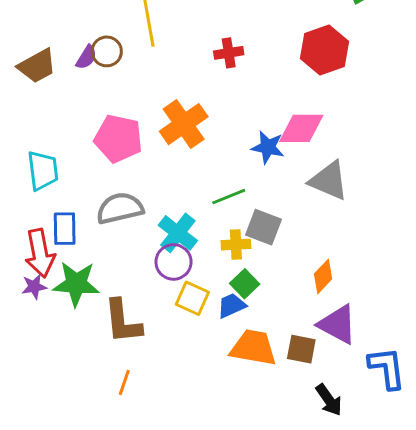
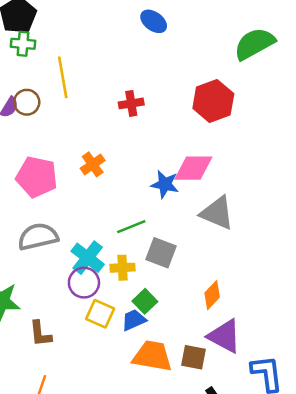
orange cross: (184, 124) -> (93, 164), size x0.6
yellow cross: (236, 245) -> (123, 268), moved
brown L-shape: (123, 321) -> (40, 334), size x0.7

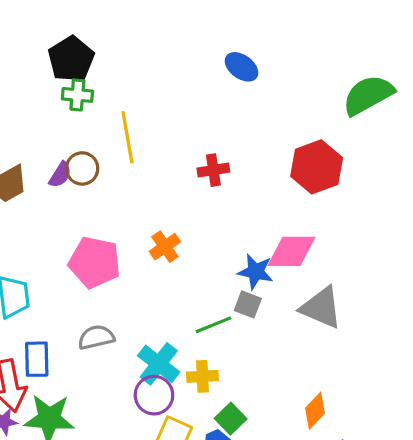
gray semicircle: (38, 237) -> (96, 337), size x0.7
gray square: (161, 253) -> (248, 304), moved, size x0.7

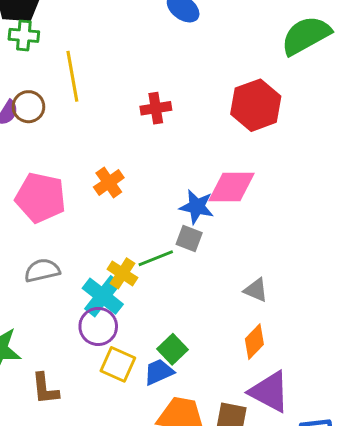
gray triangle: (321, 308) -> (256, 290), moved, size x0.6
yellow cross: (202, 376) -> (122, 273), moved, turned 36

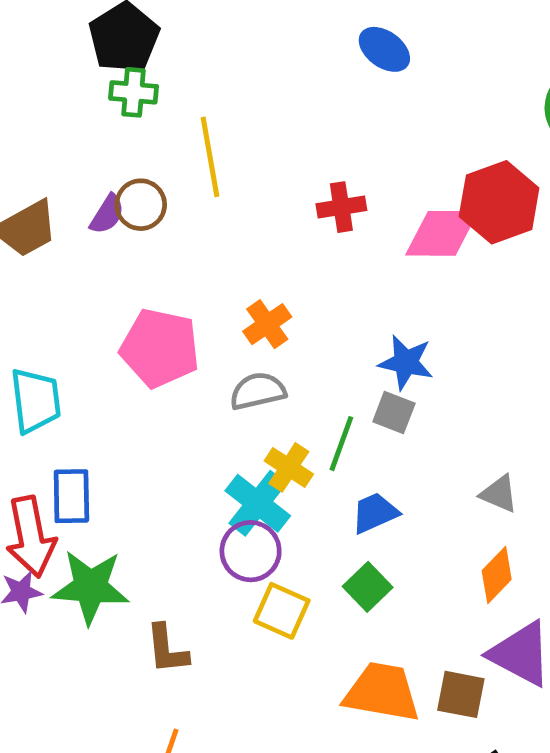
pink diamond: (232, 187) -> (442, 233), moved
green line: (156, 258) -> (341, 444), turned -48
gray semicircle: (42, 270) -> (258, 391), moved
blue trapezoid: (159, 372) -> (375, 513), moved

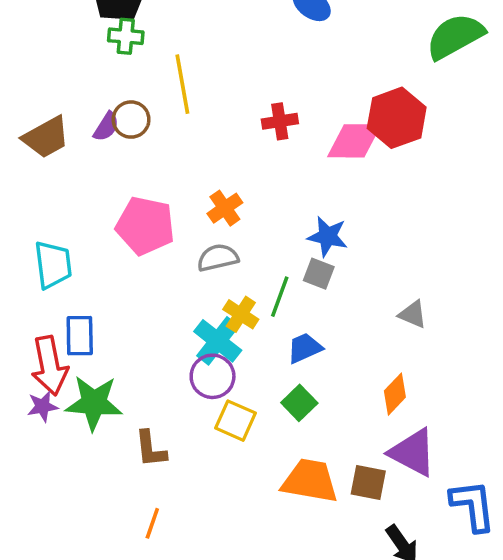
gray triangle: (499, 494) -> (413, 314), moved

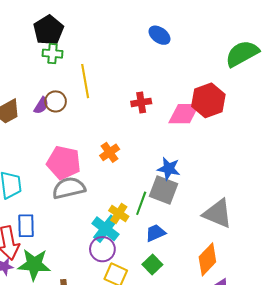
gray semicircle: (218, 258) -> (69, 188), moved, size x1.4
gray square: (319, 274) -> (164, 190), size x1.6
gray triangle: (413, 314) -> (218, 214), size x1.8
orange diamond: (395, 394) -> (207, 259), size x1.4

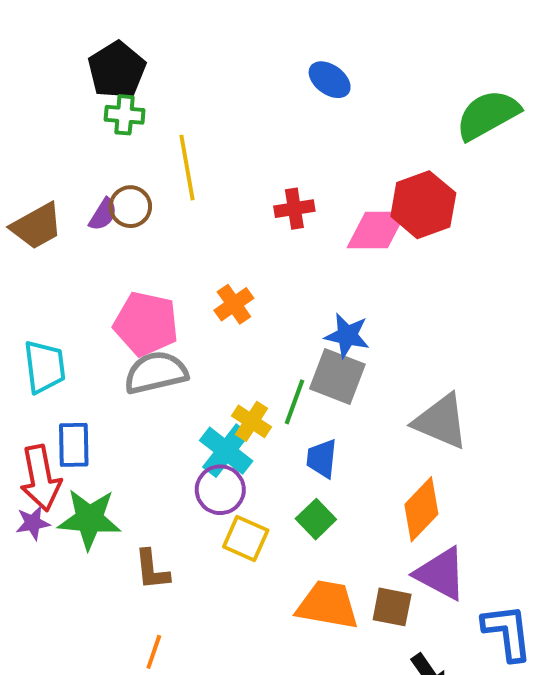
blue trapezoid: (155, 233) -> (322, 459), turned -60

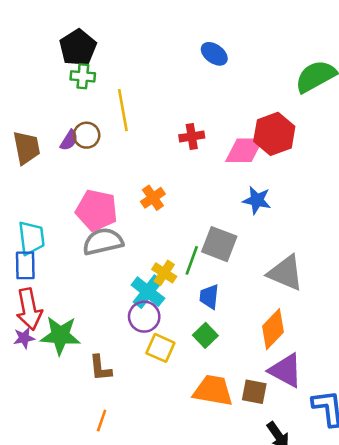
brown trapezoid: (37, 226) -> (27, 148), turned -72
blue star: (347, 335) -> (257, 200), moved
blue rectangle: (74, 445) -> (25, 265), moved

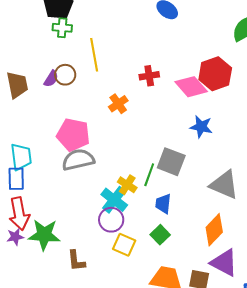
pink diamond: (244, 150) -> (191, 87), turned 48
orange cross: (153, 198) -> (118, 104), moved

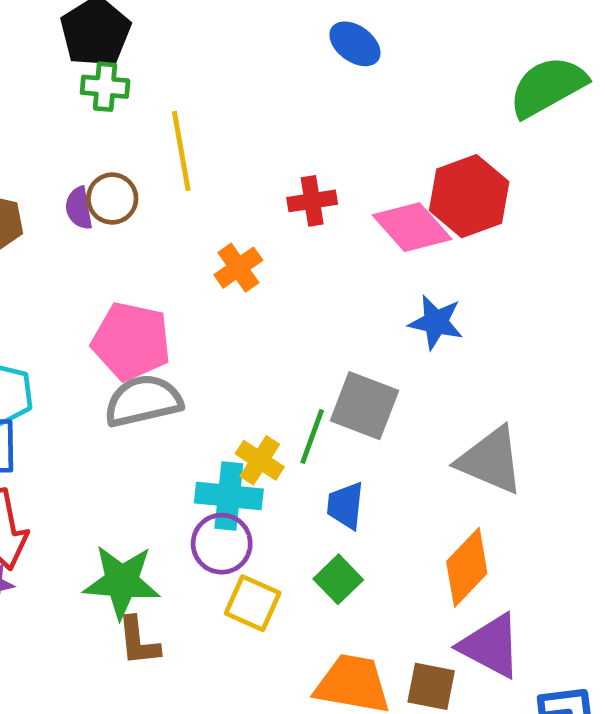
purple semicircle: (51, 79) -> (79, 208), turned 138
cyan cross: (114, 200) -> (229, 496), turned -32
green star: (44, 235) -> (122, 582), moved

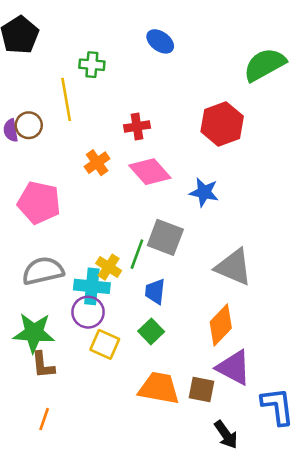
green cross: (105, 87) -> (92, 65), moved
pink diamond: (412, 227) -> (150, 172), moved
gray semicircle: (143, 401) -> (43, 271), moved

